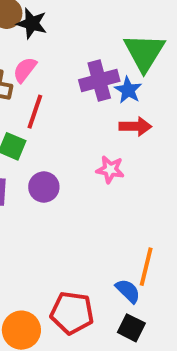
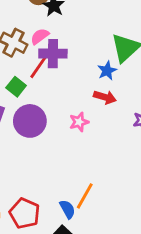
purple cross: (99, 80) -> (53, 54), moved
pink star: (110, 169) -> (79, 122), turned 30
purple circle: (44, 187) -> (30, 121), size x1.5

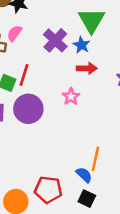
purple cross: (53, 54) -> (55, 40), moved, turned -30
red line: (38, 67) -> (24, 75), moved

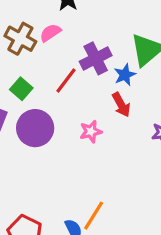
red arrow: (87, 68) -> (121, 105), turned 42
red line: (24, 75) -> (66, 81), moved

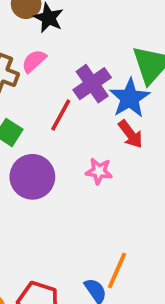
blue star: (125, 75) -> (130, 98), size x1.5
pink star: (91, 131) -> (99, 171), turned 30

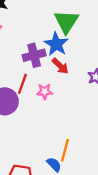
purple cross: (92, 84) -> (34, 55), moved, turned 30
red line: (61, 115) -> (22, 84), moved

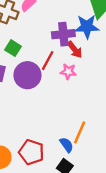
blue star: (56, 44) -> (87, 27), turned 30
red arrow: (60, 66) -> (75, 50), moved

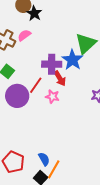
blue star: (87, 27) -> (72, 60), turned 30
orange line: (80, 132) -> (54, 169), moved

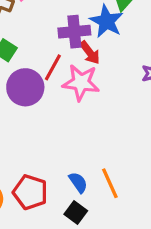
pink star: (52, 97) -> (81, 83), size x1.6
orange line: (54, 169) -> (110, 183), moved, turned -48

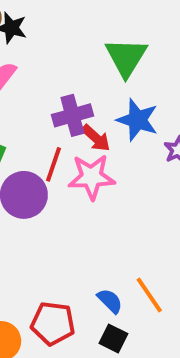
blue star: (106, 21) -> (137, 120), moved

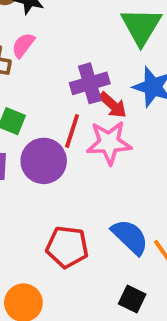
blue semicircle: (110, 301) -> (130, 237), moved, size x1.5
red pentagon: (53, 323) -> (67, 247), moved

